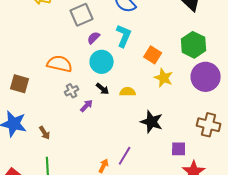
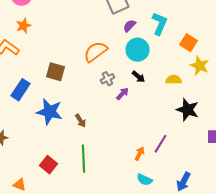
orange semicircle: (60, 64) -> (96, 52), turned -50
yellow semicircle: (128, 92) -> (174, 80), moved

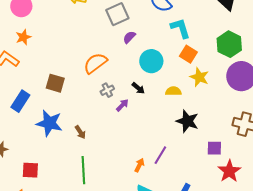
cyan L-shape: (160, 24) -> (180, 28), moved, turned -40
cyan circle: (138, 50) -> (151, 61), moved
red square: (48, 165) -> (30, 170), moved, turned -36

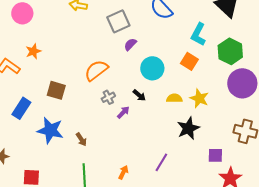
cyan L-shape: (180, 28) -> (198, 34), moved, turned -135
orange star: (23, 37) -> (33, 51), moved
yellow star: (199, 77) -> (199, 98), moved
black star: (187, 121) -> (188, 128), turned 30
orange arrow: (139, 165) -> (123, 172), moved

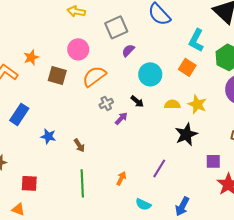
pink circle: (22, 13) -> (78, 49), moved
brown square: (56, 90) -> (57, 75), moved
blue star: (50, 130) -> (48, 136), size x0.6

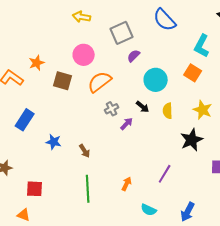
yellow semicircle: (172, 104) -> (168, 111), moved, turned -91

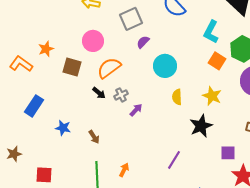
orange square: (193, 73) -> (217, 61), moved
black arrow: (143, 107) -> (99, 93), moved
orange arrow: (127, 184) -> (124, 170), moved

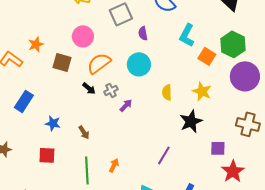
cyan L-shape: (211, 32) -> (187, 35), moved
purple semicircle: (143, 42) -> (143, 33), moved, turned -56
cyan circle: (165, 66) -> (139, 64), moved
red square: (44, 175) -> (47, 155), moved

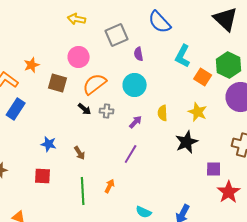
gray cross: (111, 90) -> (107, 111), turned 32
blue rectangle: (24, 101) -> (16, 109), moved
purple arrow: (126, 105) -> (136, 122), moved
purple line: (164, 155) -> (131, 154), moved

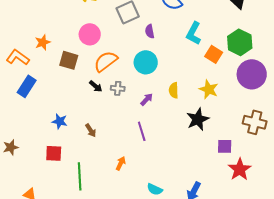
purple line: (131, 154) -> (142, 131), turned -48
green line: (83, 191) -> (80, 176), moved

